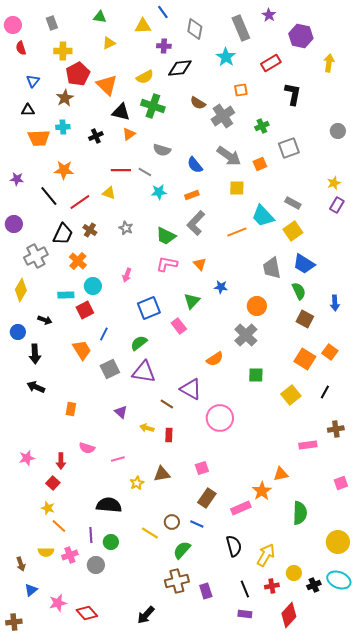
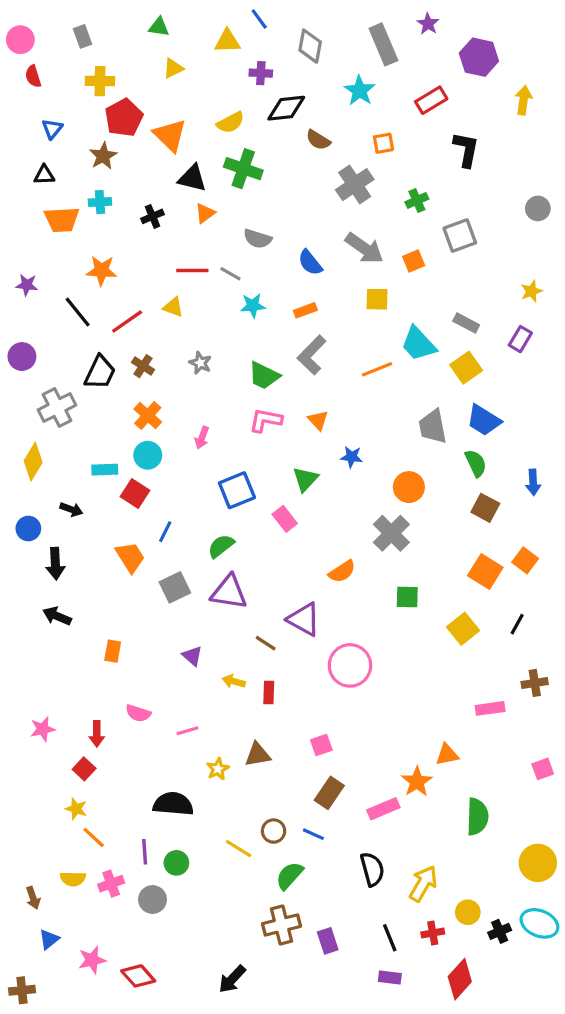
brown semicircle: (198, 103) -> (318, 140), moved
purple rectangle: (337, 205) -> (520, 339), moved
orange cross: (78, 261) -> (148, 415), moved
red square: (85, 310) -> (135, 493), turned -30

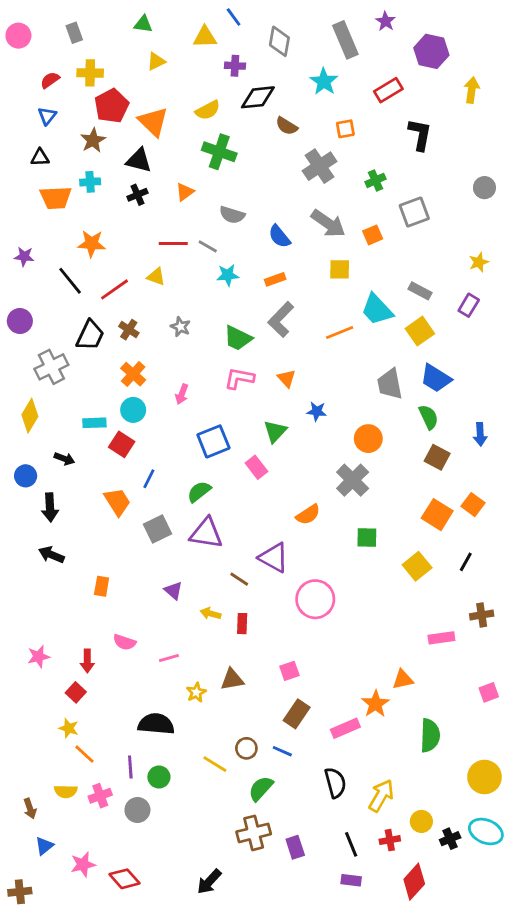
red semicircle: (33, 76) -> (50, 80), moved, turned 72
black triangle: (192, 178) -> (139, 160), moved

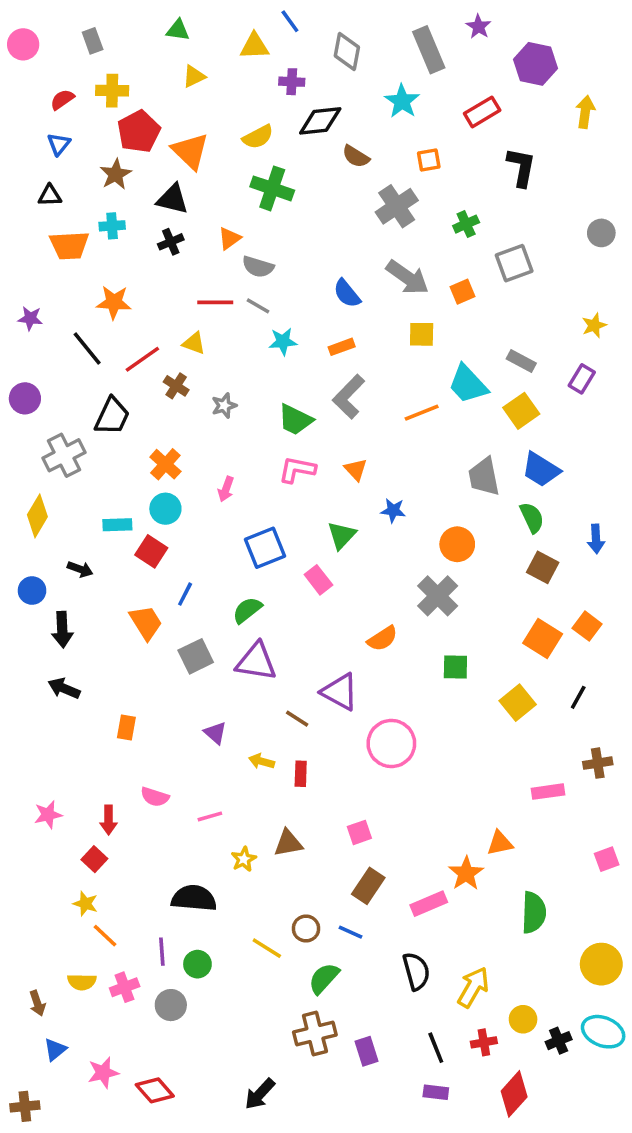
gray semicircle: (232, 215) -> (258, 267), moved
gray star: (180, 327) -> (224, 406), turned 30
brown cross: (129, 330) -> (176, 386), moved

